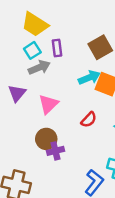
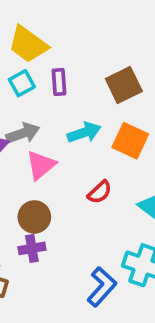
gray arrow: (39, 67) -> (23, 133), moved
cyan arrow: (89, 78) -> (84, 132), moved
purple cross: (55, 151) -> (32, 248), moved

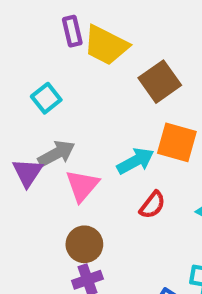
yellow trapezoid: (28, 44) -> (106, 45), moved
purple rectangle: (59, 82) -> (72, 31), moved
cyan arrow: (84, 132) -> (135, 161), moved

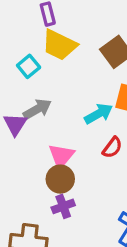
yellow trapezoid: (106, 45) -> (59, 45), moved
pink triangle: (82, 186) -> (61, 156), moved

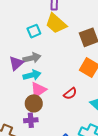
cyan arrow: (99, 114) -> (32, 75), moved

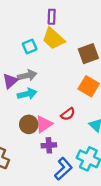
pink triangle: (38, 90) -> (44, 124), moved
purple cross: (31, 120) -> (49, 145), moved

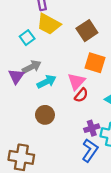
cyan arrow: (27, 94) -> (47, 82), moved
pink triangle: (44, 124) -> (76, 81), moved
purple cross: (49, 145) -> (92, 128), moved

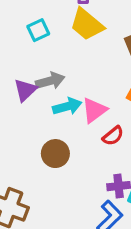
cyan square: (27, 38) -> (38, 30), moved
pink triangle: (76, 81) -> (94, 110), moved

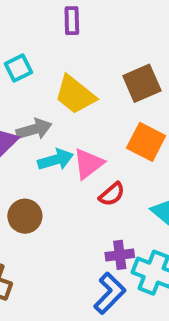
yellow trapezoid: (87, 24) -> (75, 95), moved
brown circle: (55, 154) -> (25, 216), moved

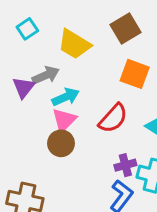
pink triangle: (88, 164) -> (64, 120), moved
red semicircle: (112, 194) -> (113, 118), size x1.5
brown circle: (25, 216) -> (61, 143), moved

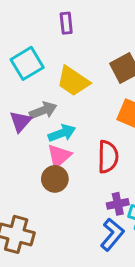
cyan square: (27, 29) -> (27, 63), size x1.5
red semicircle: (113, 118) -> (108, 157), turned -44

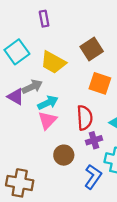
purple triangle: (20, 122) -> (16, 97), turned -36
brown circle: (55, 179) -> (64, 155), moved
purple cross: (118, 204) -> (94, 140), moved

